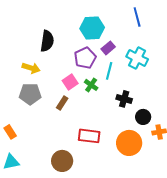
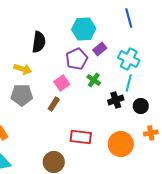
cyan line: (109, 71) -> (129, 83), moved
green cross: (91, 85) -> (94, 80), moved
black cross: (124, 99) -> (116, 100), turned -35
black circle: (143, 117) -> (141, 106), moved

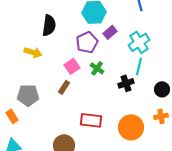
cyan cross: (129, 59) -> (139, 42), turned 30
green cross: (94, 80) -> (97, 68), moved
gray pentagon: (22, 95) -> (28, 95), moved
black circle: (141, 106) -> (162, 89), moved

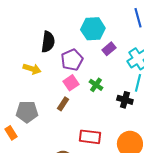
purple pentagon: (87, 42) -> (72, 60), moved
black cross: (126, 83) -> (125, 100), turned 35

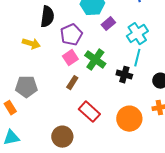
green cross: (96, 85) -> (95, 60), size x1.5
brown rectangle: (63, 104) -> (72, 83), moved
red rectangle: (90, 137) -> (89, 112), turned 35

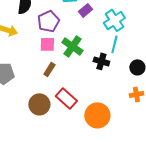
pink square: (70, 58) -> (47, 44), turned 35
orange circle: (129, 119) -> (97, 115), moved
brown circle: (62, 137) -> (39, 104), moved

